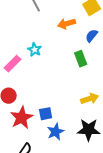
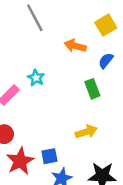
orange arrow: (67, 24) -> (75, 46), turned 30
yellow arrow: (90, 99) -> (86, 132), moved

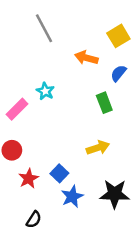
blue square: (49, 156) -> (59, 173), turned -35
red star: (20, 161) -> (29, 179), size x0.7

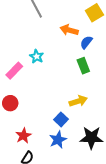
blue semicircle: (118, 73) -> (86, 42), moved
blue square: (59, 173) -> (61, 119), moved
red star: (29, 179) -> (23, 136), moved

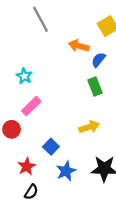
cyan star: (37, 56) -> (24, 76), moved
pink rectangle: (14, 71) -> (31, 106), moved
blue square: (61, 119) -> (51, 147), moved

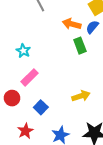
blue semicircle: (98, 60) -> (92, 27), moved
green rectangle: (95, 86) -> (80, 46), moved
blue square: (51, 147) -> (41, 107), moved

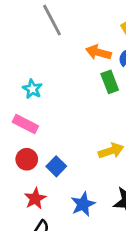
pink rectangle: (30, 77) -> (25, 124), moved, turned 72
red circle: (12, 98) -> (27, 159), moved

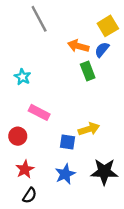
pink rectangle: (25, 124) -> (39, 112), moved
blue square: (56, 166) -> (68, 142), moved, turned -35

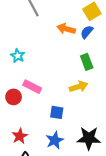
green rectangle: (88, 71) -> (87, 62), moved
yellow arrow: (89, 129) -> (78, 87), moved
red circle: (18, 136) -> (14, 97), moved

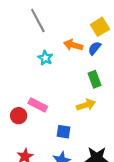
cyan star: (18, 56) -> (45, 58), moved

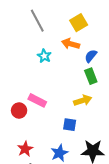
yellow square: (100, 27) -> (79, 23), moved
blue semicircle: (95, 48) -> (91, 56), moved
blue square: (64, 132) -> (70, 125), moved

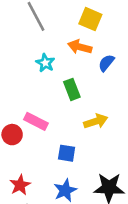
yellow square: (79, 23) -> (90, 19), turned -36
green rectangle: (91, 76) -> (72, 89), moved
blue square: (70, 125) -> (67, 153), moved

